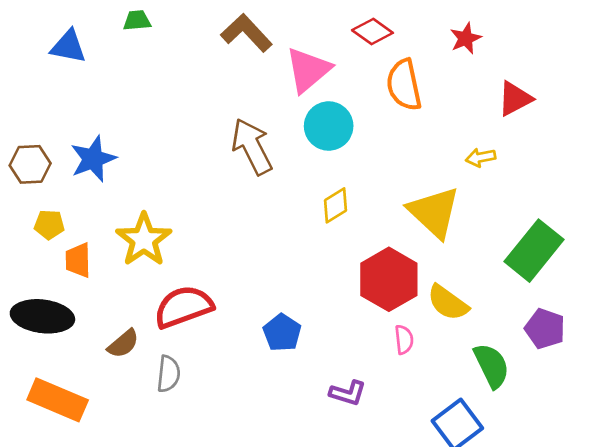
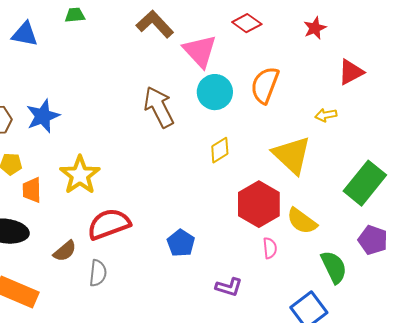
pink triangle: (308, 70) -> (200, 51), turned -33
orange semicircle: (404, 85) -> (265, 85), moved, turned 33

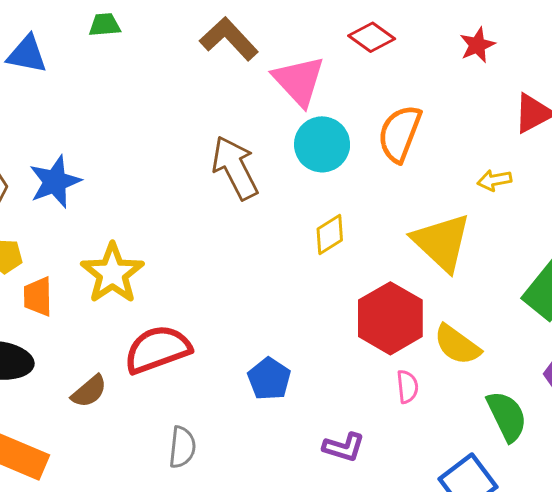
gray semicircle: (98, 273) -> (182, 447), moved

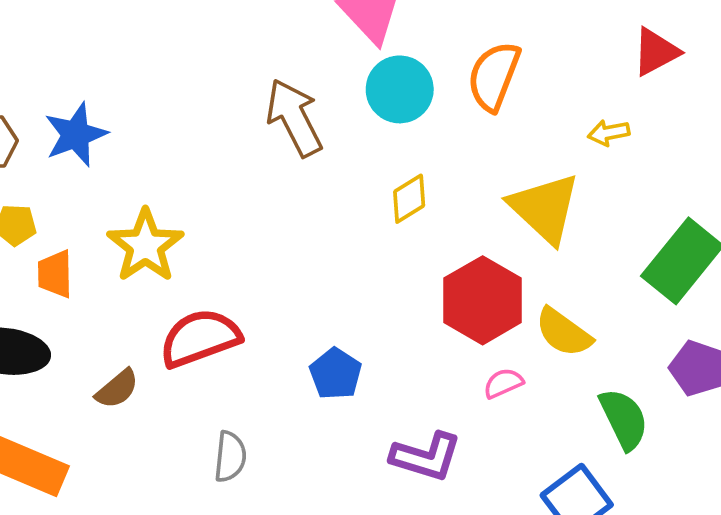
pink semicircle: (407, 387) -> (503, 383), turned -108
purple L-shape: (344, 447) -> (426, 457), size x1.4

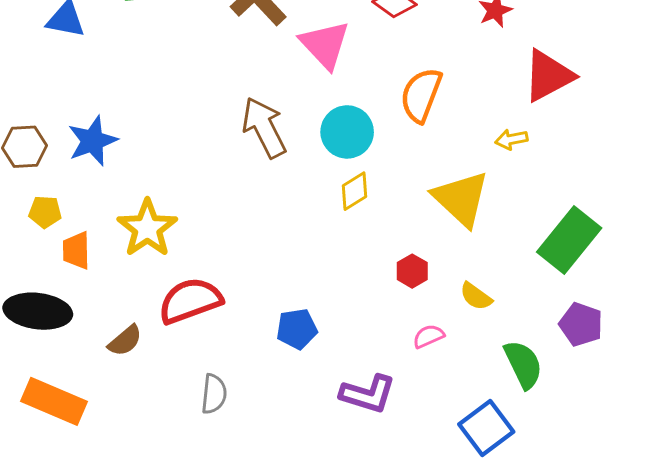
red triangle: (656, 52) -> (548, 76), size x1.4
cyan circle: (400, 89) -> (347, 132), moved
red hexagon: (483, 300) -> (412, 271), size x0.5
yellow semicircle: (564, 332) -> (476, 296), size x0.7
blue pentagon: (336, 374) -> (297, 329), turned 30

